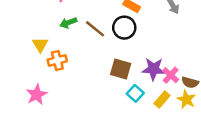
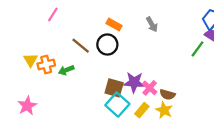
green arrow: (68, 23) -> (66, 70), moved
orange cross: (57, 60) -> (46, 65), moved
brown square: (121, 69) -> (114, 88), moved
cyan square: (135, 93) -> (117, 105), size x1.5

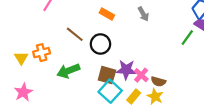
black circle: (107, 45) -> (100, 44), moved
yellow triangle: (31, 60) -> (21, 58), moved
green arrow: (66, 70) -> (68, 71), moved, size x1.5

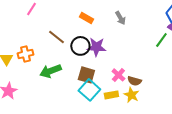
purple star: (126, 70) -> (96, 47), moved
yellow rectangle: (134, 97) -> (111, 95), turned 40

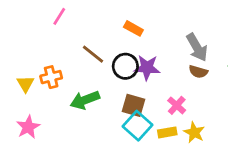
gray arrow: (120, 18) -> (197, 47), moved, size x1.5
brown semicircle: (134, 81) -> (198, 72), moved

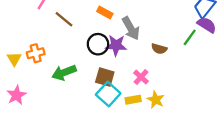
gray arrow: (197, 47) -> (131, 28), moved
brown line: (93, 54) -> (64, 19), moved

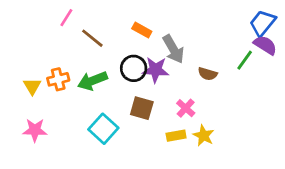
green arrow: (64, 72) -> (92, 81), moved
cyan square: (108, 94) -> (103, 129), moved
pink star: (16, 95) -> (35, 130), turned 30

